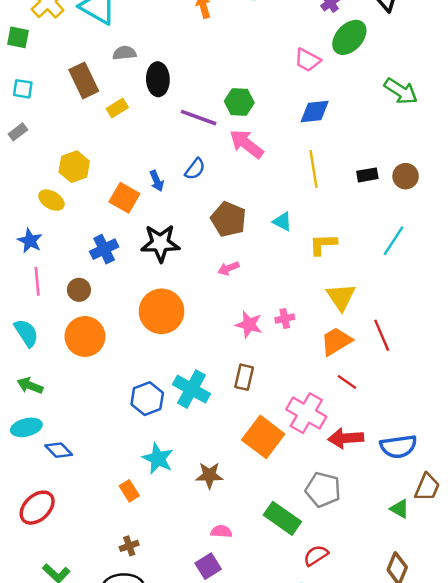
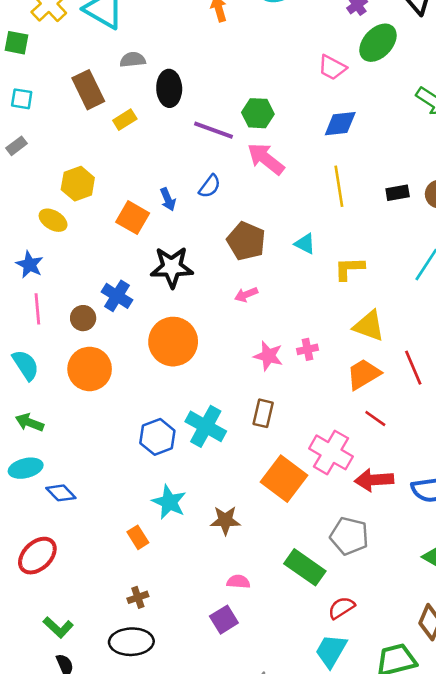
blue cross: (104, 249) -> (117, 296), moved, turned -32
yellow triangle: (341, 297) -> (369, 326), turned -36

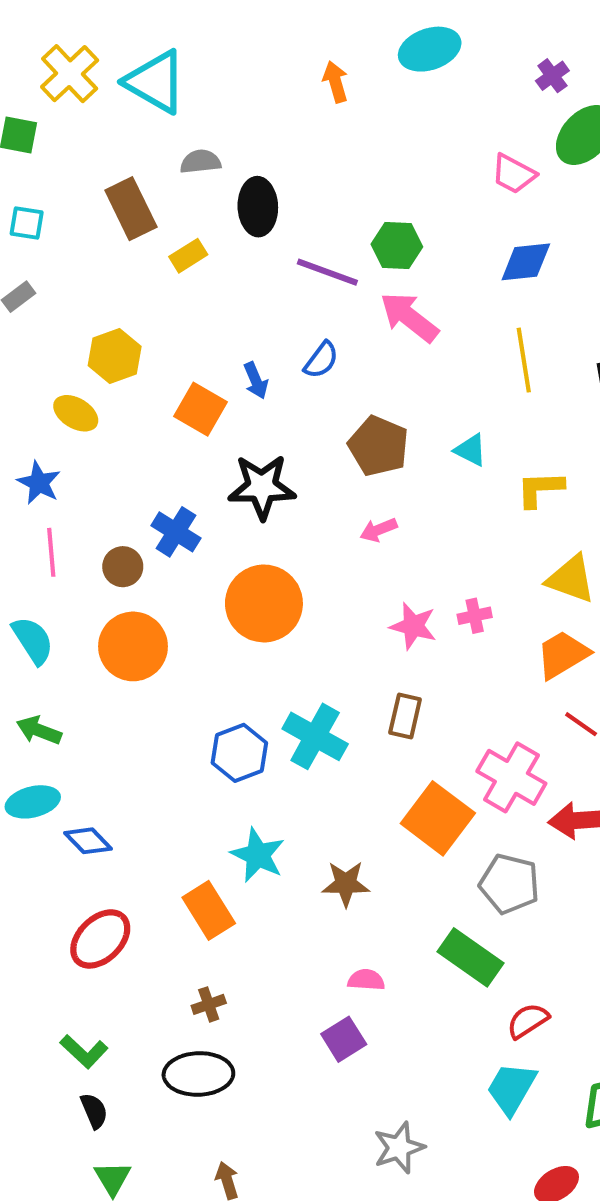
gray pentagon: (349, 536) -> (509, 884), moved
orange rectangle: (138, 537) -> (209, 910), size x1.5
red ellipse: (37, 556) -> (100, 939), moved

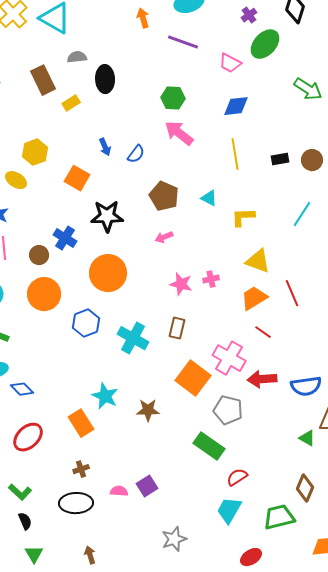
purple line: (327, 272) -> (183, 42), moved
blue arrow: (256, 381) -> (105, 147), moved
blue hexagon: (239, 753) -> (86, 323), moved
pink semicircle: (366, 980) -> (119, 491), moved

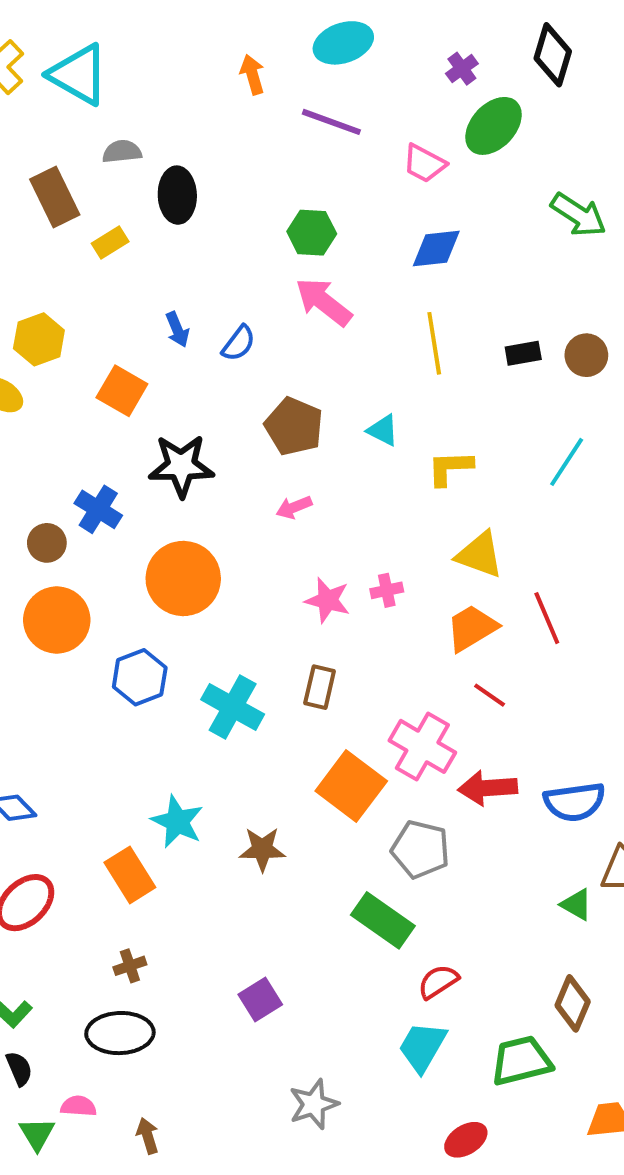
pink semicircle: (119, 491) -> (78, 1106), moved

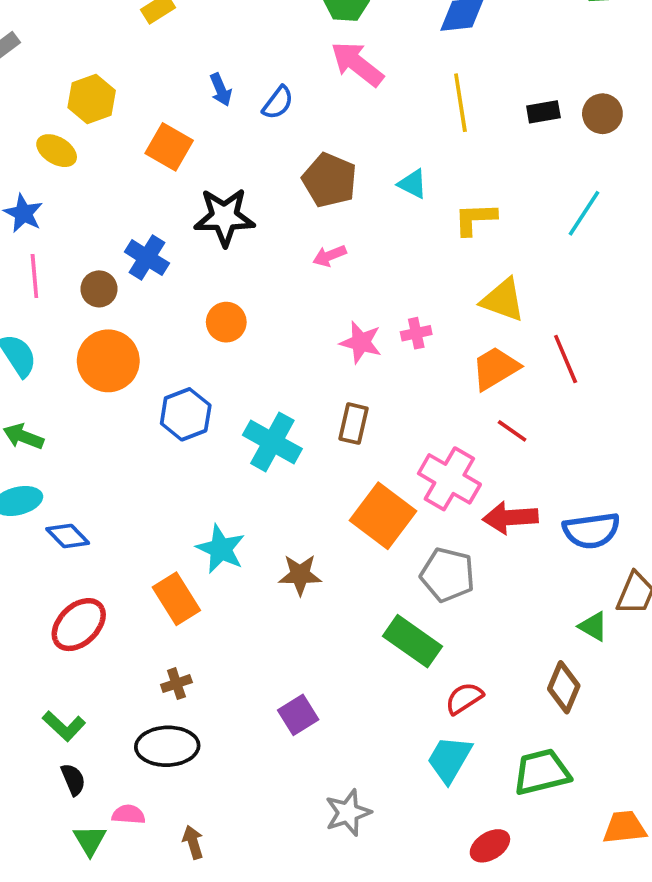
orange circle: (183, 578) -> (226, 322), size x0.6
brown diamond: (573, 1003) -> (564, 687), moved

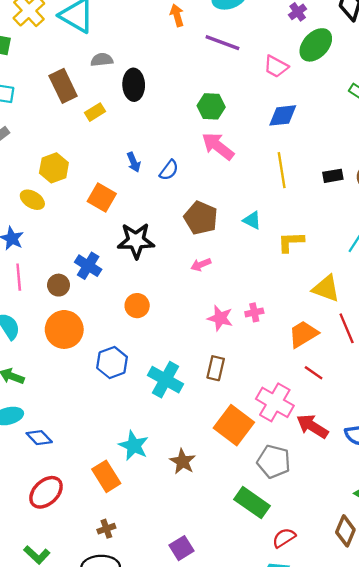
yellow triangle: (503, 300) -> (326, 289), moved
red arrow: (510, 518) -> (312, 426), turned 36
brown star: (300, 575) -> (183, 462), turned 30

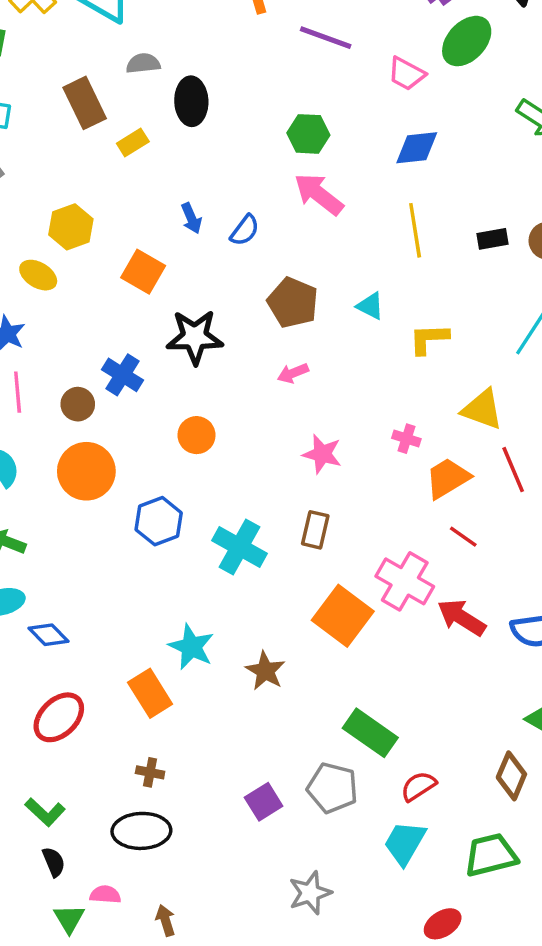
pink cross: (254, 312) -> (406, 439), moved, turned 30
gray pentagon: (274, 462) -> (332, 788), moved
brown cross: (106, 529) -> (150, 772), turned 30

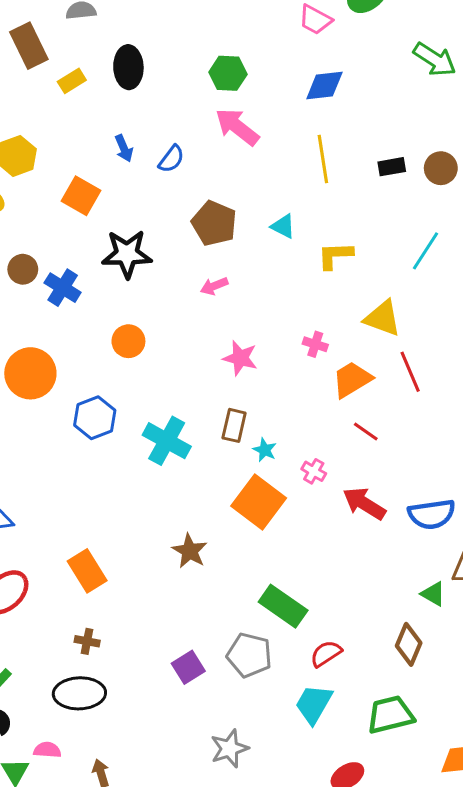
black ellipse: (191, 101) -> (128, 67), moved
brown circle: (78, 404) -> (23, 269), moved
pink cross: (405, 581) -> (314, 471), size x0.5
cyan star: (191, 647) -> (265, 450), moved, size x0.6

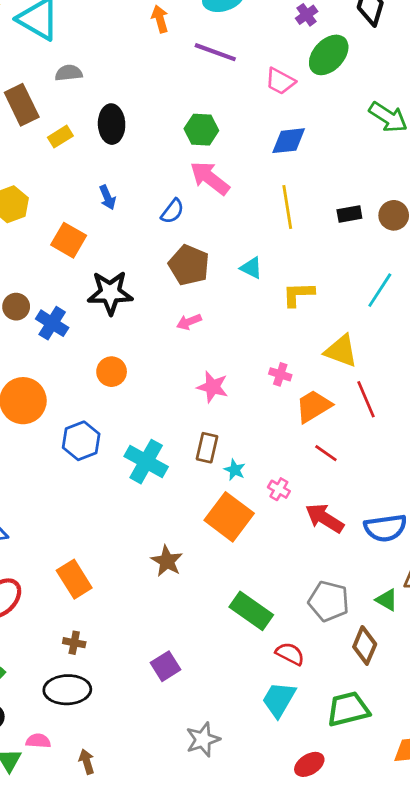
blue semicircle: (171, 159) -> (172, 211), moved
red semicircle: (326, 654) -> (290, 654), turned 60
gray pentagon: (249, 655) -> (329, 601), moved

